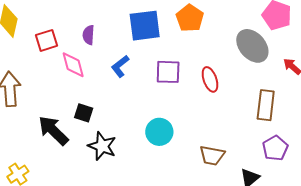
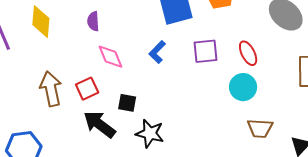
purple semicircle: (89, 35) -> (93, 21), moved
red square: (46, 40) -> (87, 89), moved
cyan circle: (159, 132) -> (243, 87), moved

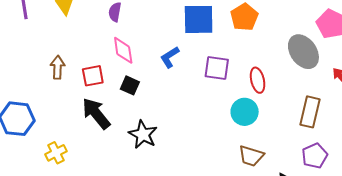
brown arrow: (51, 89) -> (58, 67), size x0.7
black square: (127, 103) -> (130, 85), moved

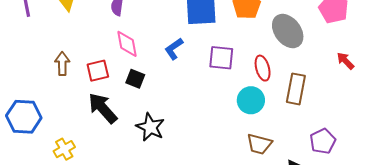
gray ellipse: (303, 52) -> (288, 31), moved
brown rectangle: (310, 112) -> (296, 89), moved

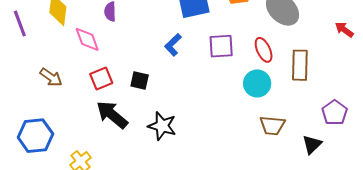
pink diamond: (127, 44) -> (87, 39), moved
brown arrow: (62, 64) -> (51, 77), moved, turned 135

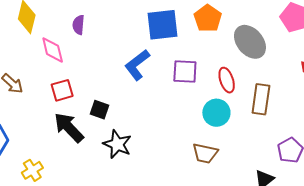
blue L-shape: (173, 45) -> (137, 65), size x1.4
black square: (140, 80) -> (100, 110), moved
brown trapezoid: (272, 125) -> (205, 153), moved

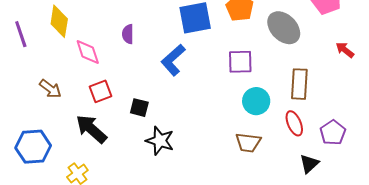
purple semicircle: (78, 25) -> (128, 34), moved
purple square: (185, 72) -> (240, 62), moved
red ellipse: (227, 80) -> (294, 123), moved
black arrow: (69, 128) -> (91, 129), moved

